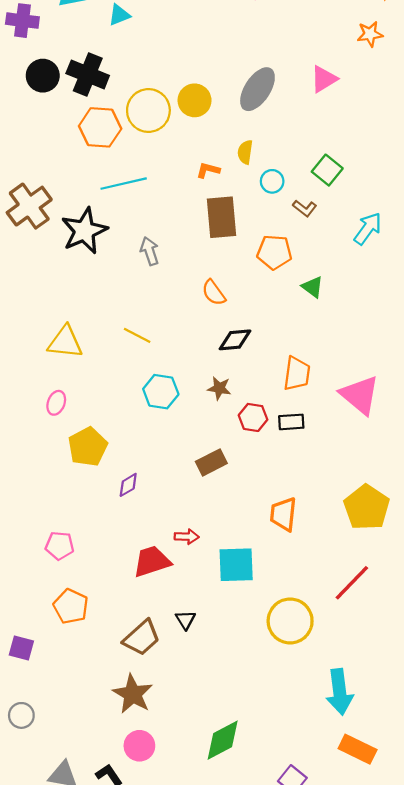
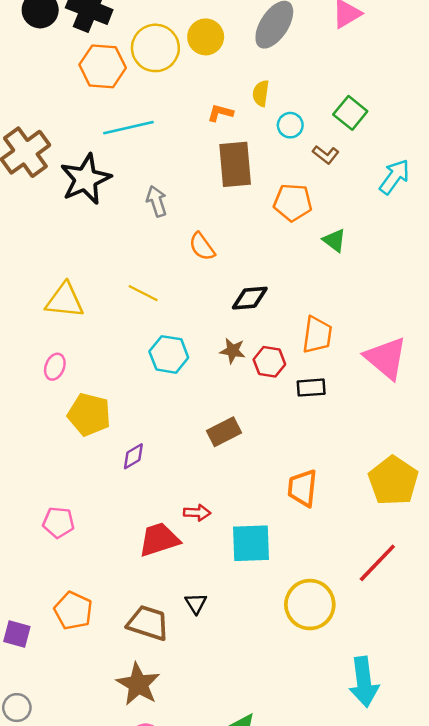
orange semicircle: (214, 293) -> (202, 247), moved
red hexagon: (253, 417) -> (269, 362), moved
yellow pentagon: (88, 447) -> (89, 415), turned -30
orange pentagon: (71, 606) -> (73, 611), moved
brown trapezoid: (142, 638) -> (148, 623), turned -120

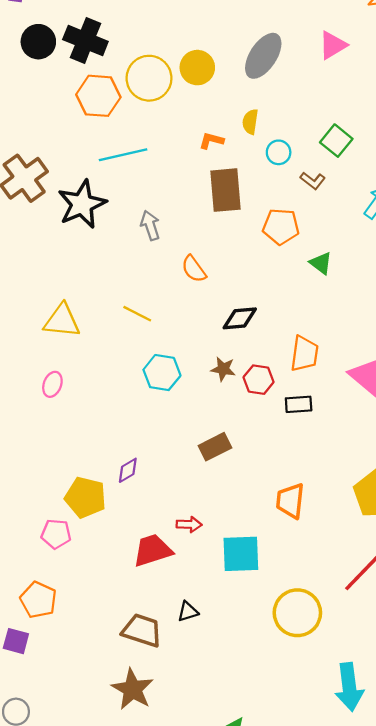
yellow pentagon: (89, 415) -> (85, 497), moved
black triangle: (196, 603) -> (188, 612), turned 45
orange pentagon: (73, 611) -> (38, 600), moved

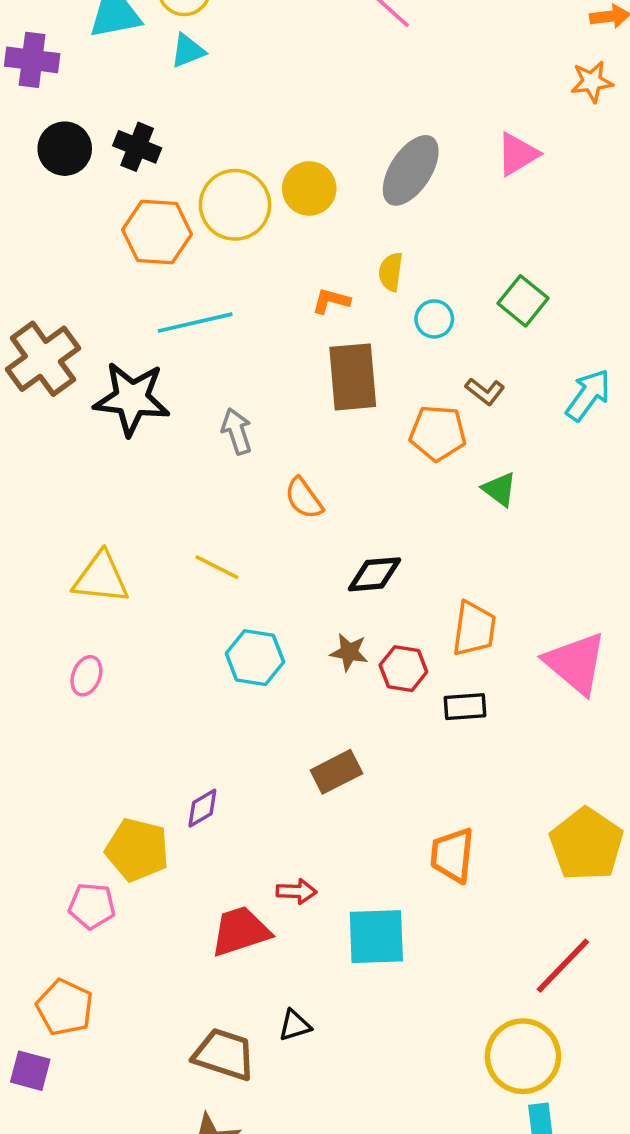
black cross: (85, 41) -> (137, 147), size x0.7
brown L-shape: (313, 181) -> (485, 391), moved
black star: (82, 204) -> (132, 399), turned 30
yellow circle: (297, 613) -> (523, 1056), moved

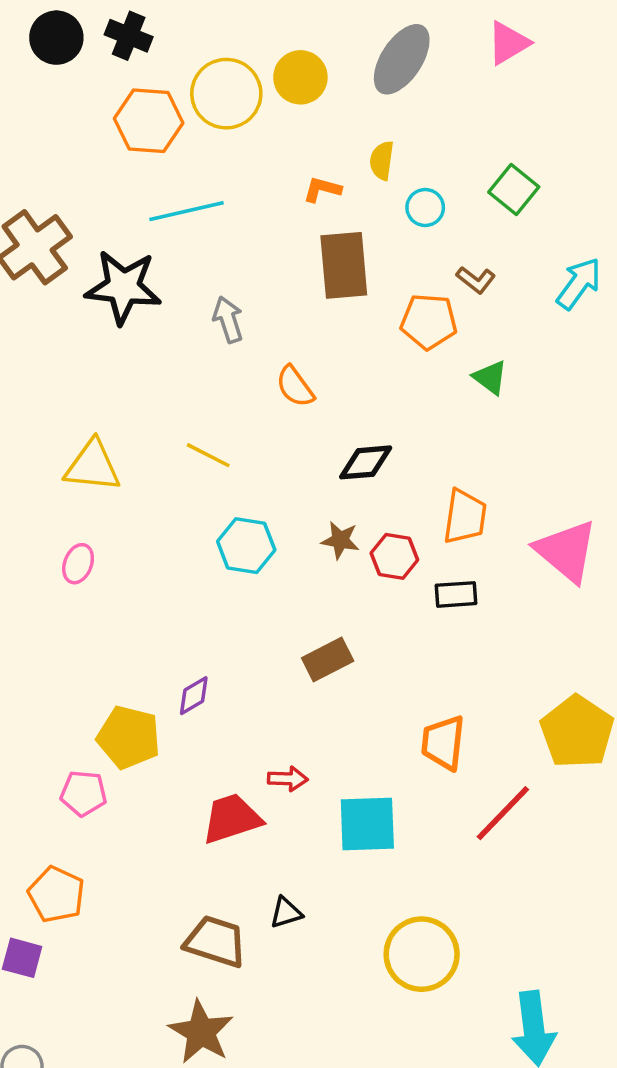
red line: (563, 966) -> (503, 813), moved
yellow circle: (523, 1056) -> (422, 954), moved

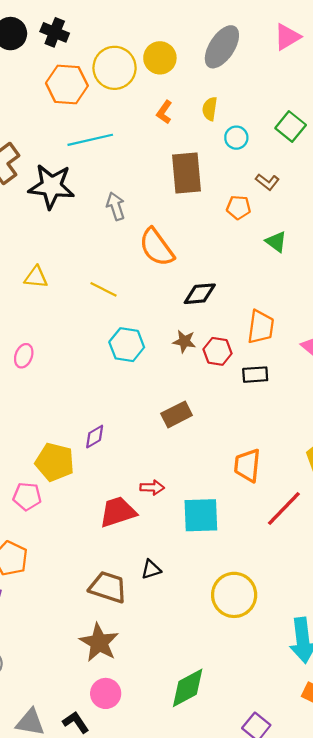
orange L-shape: (322, 189) -> (164, 112), moved, turned -70
orange pentagon: (429, 321) -> (239, 207), size x0.7
orange semicircle: (295, 386) -> (157, 247), size x1.5
yellow triangle: (93, 466) -> (36, 277), moved, size x0.7

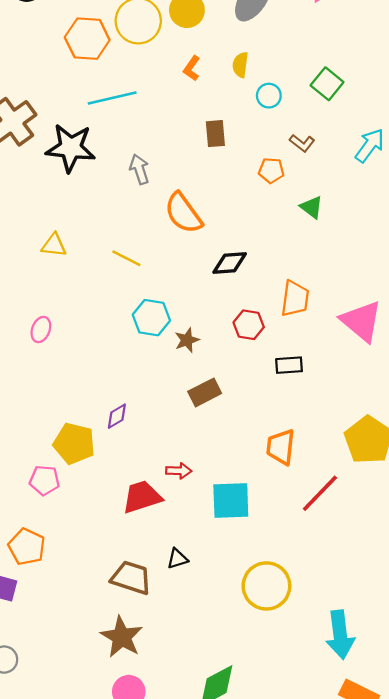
brown rectangle: (186, 173) -> (215, 134), size x0.6
brown star: (184, 341) -> (187, 340), moved, turned -30
black rectangle: (255, 375) -> (289, 365), moved

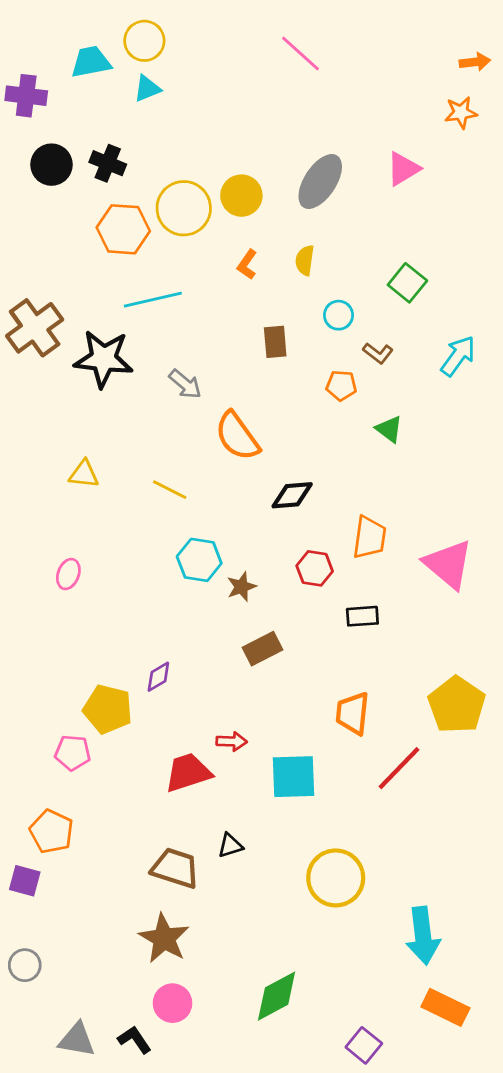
cyan circle: (269, 96) -> (339, 315), moved
gray arrow: (139, 169) -> (185, 384), turned 148

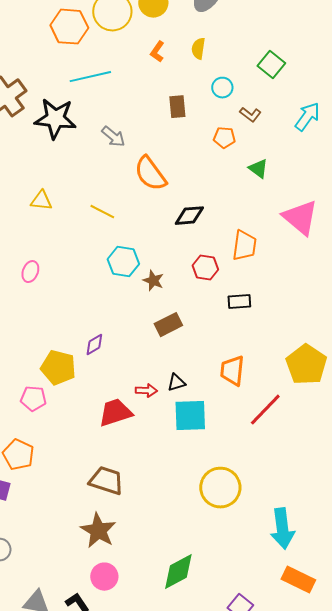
pink triangle: (448, 564) -> (300, 218), moved
brown star: (241, 587) -> (153, 281), turned -30
black triangle: (230, 846) -> (176, 383), moved

